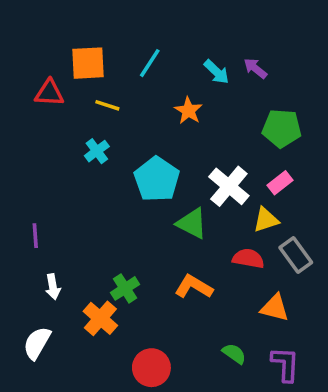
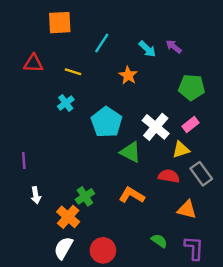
orange square: (88, 63) -> (60, 23), moved
white semicircle: (37, 343) -> (63, 248), moved

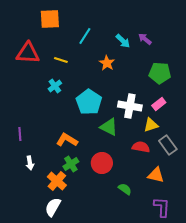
red triangle: (33, 63) -> (28, 53), size x1.4
white cross: (156, 127) -> (130, 106), turned -30
orange L-shape: (132, 195) -> (67, 140), moved
green semicircle: (159, 241) -> (125, 189), moved
red circle: (103, 250) -> (102, 163), moved

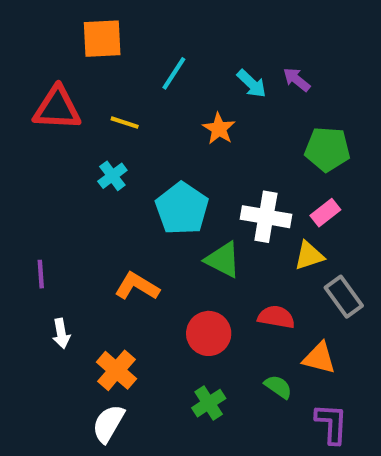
red semicircle: (141, 147) -> (276, 317), moved
green cross: (71, 164) -> (209, 403), moved
green semicircle: (125, 189) -> (278, 387), moved

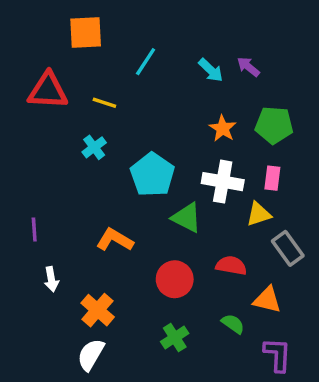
orange star: (219, 129) -> (223, 128), moved
pink rectangle: (325, 213) -> (272, 178), turned -45

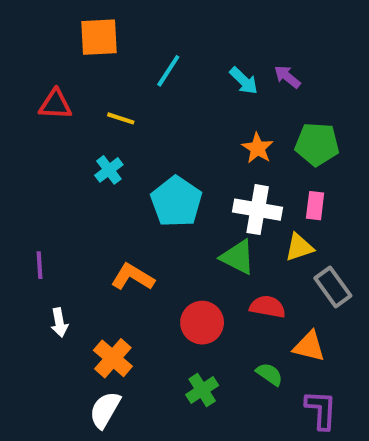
red triangle: (48, 91) -> (55, 105), size x0.7
green triangle: (187, 218) -> (238, 257), moved

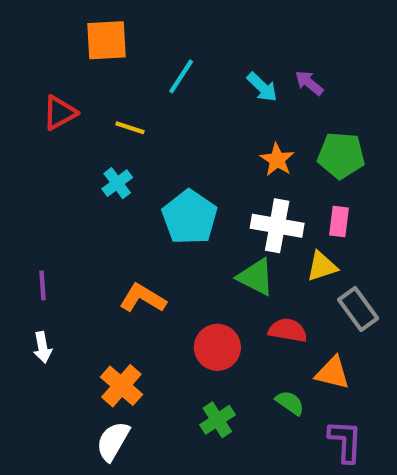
red triangle: (55, 105) -> (60, 113), turned -32
white arrow: (59, 323) -> (43, 347), moved

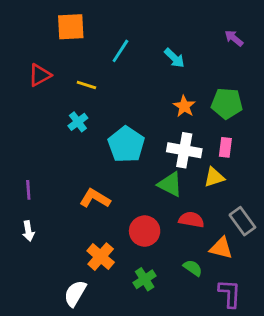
purple arrow: (309, 83) -> (234, 38), moved
gray rectangle: (358, 309) -> (242, 221), moved
orange cross: (121, 386) -> (101, 257), moved

